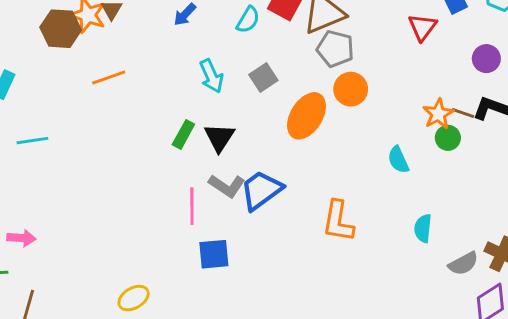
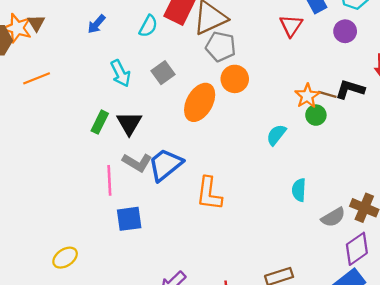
purple circle: (486, 59) -> (345, 31), moved
cyan semicircle: (398, 160) -> (276, 135), turned 65
orange L-shape: (338, 221) -> (209, 194), moved

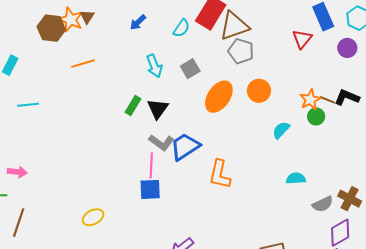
orange circle: (235, 79) -> (259, 91), moved
pink line: (109, 180) -> (151, 165), moved
cyan semicircle: (299, 190) -> (296, 178), turned 78

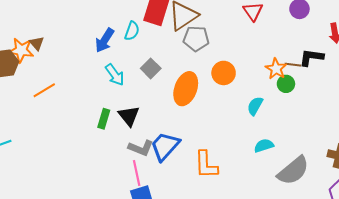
blue arrow: (138, 22) -> (105, 40), moved, size x1.4
cyan semicircle: (296, 178) -> (264, 146), moved
gray semicircle: (323, 204) -> (293, 171), moved, size x1.6

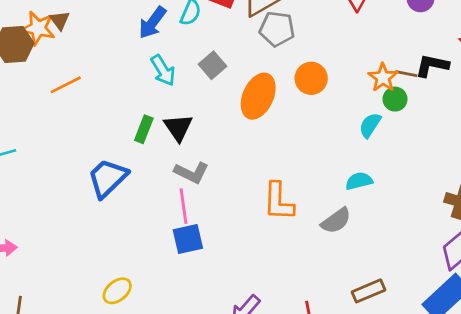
cyan semicircle: (255, 106) -> (370, 125), moved
blue trapezoid: (165, 146) -> (108, 178), moved
gray semicircle: (293, 171) -> (336, 221), moved, size x0.7

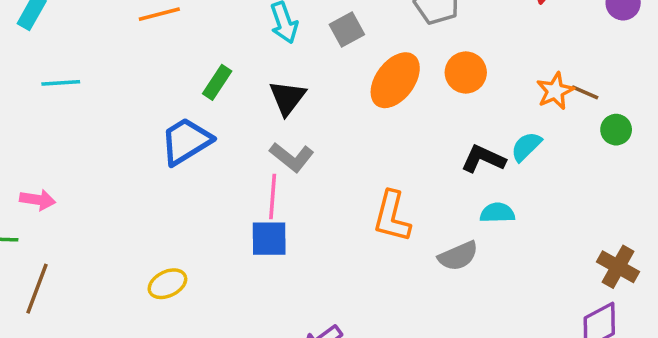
black L-shape: (432, 66) -> (483, 159), moved
green circle: (395, 99) -> (616, 130), moved
green rectangle: (144, 129) -> (217, 82), moved

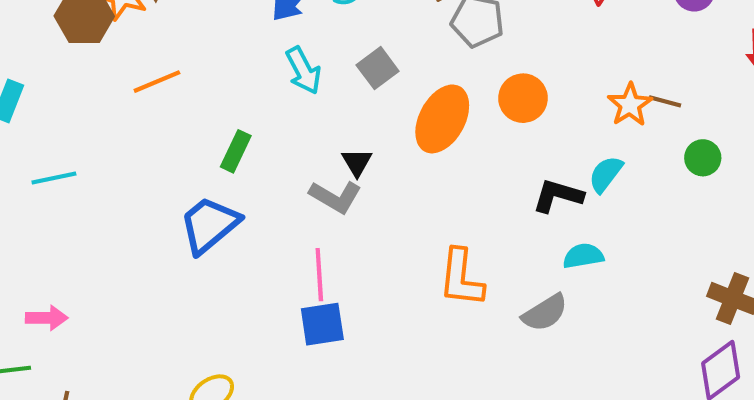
black triangle: (287, 98) -> (357, 162), moved, size x0.7
green circle: (616, 130) -> (703, 158), moved
gray L-shape: (292, 157) -> (335, 197), moved

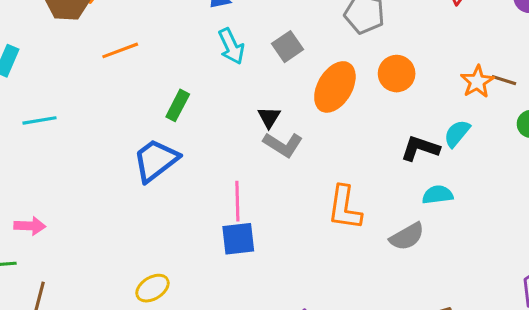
gray L-shape: (335, 197) -> (283, 145), moved

